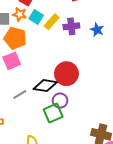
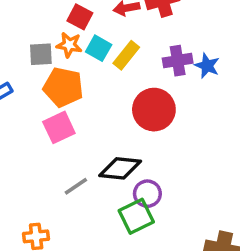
purple cross: (71, 26) -> (178, 61), moved
red circle: (66, 74) -> (154, 110), moved

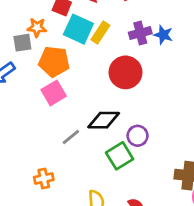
orange star: (69, 45) -> (37, 27), moved
cyan square: (99, 48) -> (78, 29), size x1.5
gray square: (41, 54) -> (22, 43), moved
purple circle: (147, 194) -> (138, 136), moved

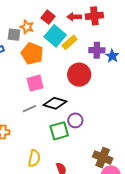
pink square: (54, 93) -> (35, 83), moved

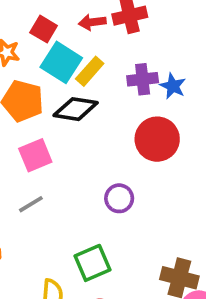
red circle: (79, 75) -> (157, 139), moved
black diamond: (55, 103) -> (76, 109), moved
purple circle: (75, 120) -> (119, 198), moved
green square: (59, 131) -> (92, 263), moved

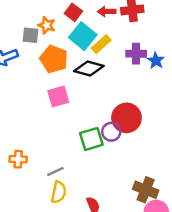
red circle: (157, 139) -> (126, 118), moved
gray line: (31, 204) -> (55, 171), moved
green square: (92, 263) -> (91, 139), moved

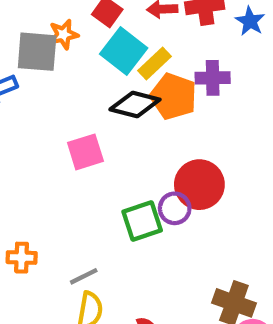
orange star: (47, 25) -> (63, 34), turned -30
gray square: (31, 35) -> (37, 52), size x1.5
orange pentagon: (54, 59) -> (173, 96), moved
blue star: (156, 61) -> (250, 21), moved

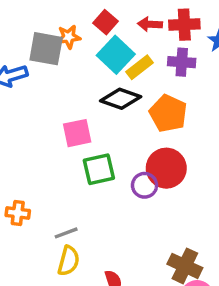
purple cross: (213, 78) -> (182, 62), moved
orange pentagon: (173, 96) -> (168, 113), moved
green square: (142, 221) -> (99, 169), moved

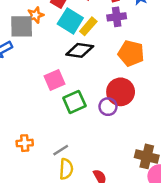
orange pentagon: (168, 113) -> (131, 53), moved

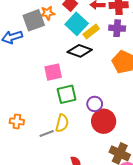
gray square: (22, 26) -> (34, 20), turned -30
red circle: (121, 92) -> (104, 121), moved
yellow semicircle: (66, 169) -> (62, 123), moved

